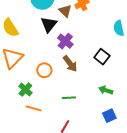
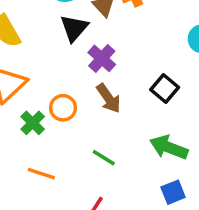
green cross: (25, 89) -> (33, 123), moved
green arrow: (106, 90) -> (169, 147), size x1.5
green line: (69, 98) -> (104, 158), turned 32

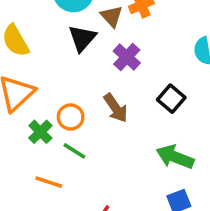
purple cross: (102, 58) -> (127, 57), moved
green line: (104, 158) -> (74, 151), moved

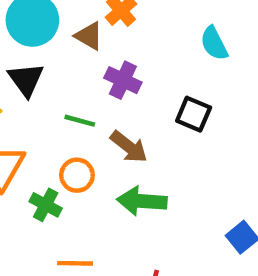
black triangle: (82, 38) -> (26, 80), moved
green line: (74, 151) -> (80, 121), moved
green arrow: (175, 157) -> (142, 201), moved

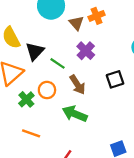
black triangle: (26, 80) -> (35, 51), moved
black square: (194, 114) -> (115, 79), turned 30

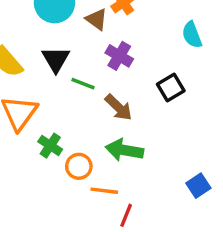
black triangle: (35, 51) -> (56, 59), moved
orange circle: (47, 90) -> (79, 166), moved
orange line: (31, 133) -> (104, 191), moved

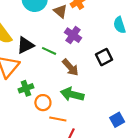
black triangle: (56, 59) -> (25, 45), moved, turned 30
green cross: (50, 146) -> (26, 88), turned 32

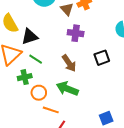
purple cross: (73, 35) -> (76, 33), turned -35
green line: (49, 51) -> (36, 59), moved

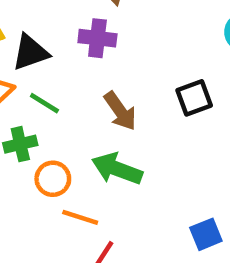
purple cross: (76, 33) -> (97, 38), moved

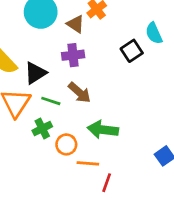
black square: (194, 98) -> (132, 51), moved
brown arrow: (120, 111) -> (79, 93), moved

